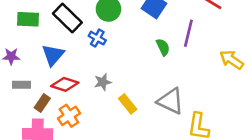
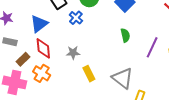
purple line: (188, 33) -> (152, 47), moved
red diamond: (65, 84) -> (43, 48), turned 55
orange cross: (69, 116) -> (42, 73), turned -36

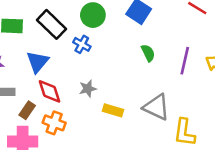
yellow rectangle: (89, 74) -> (113, 110), turned -35

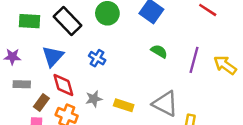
blue cross: (82, 44) -> (97, 58), moved
green semicircle: (148, 53) -> (159, 51), turned -35
gray star: (88, 89) -> (94, 99), moved

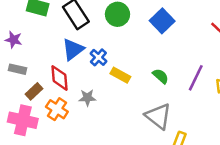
green semicircle: (159, 51) -> (161, 76), moved
blue triangle: (53, 56) -> (73, 49), moved
yellow rectangle: (124, 105) -> (120, 75), moved

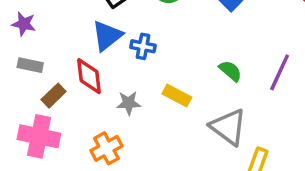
blue cross: (98, 57) -> (143, 46), turned -30
yellow rectangle: (120, 75) -> (177, 96), moved
orange cross: (57, 109) -> (106, 148), moved, turned 30

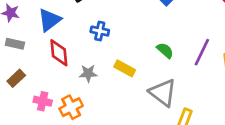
blue triangle: (107, 36) -> (49, 20), moved
brown rectangle: (54, 96) -> (16, 78), moved
pink cross: (39, 136) -> (43, 101), moved, size x0.6

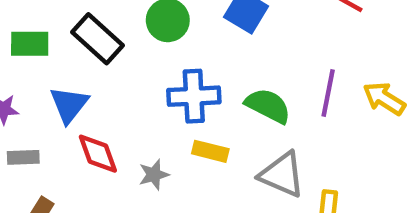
blue cross: (100, 31) -> (194, 96), moved, size x1.6
green semicircle: (165, 50) -> (268, 106), size x1.5

